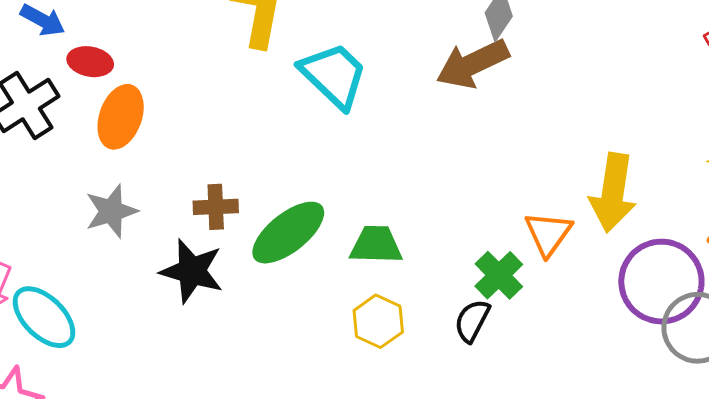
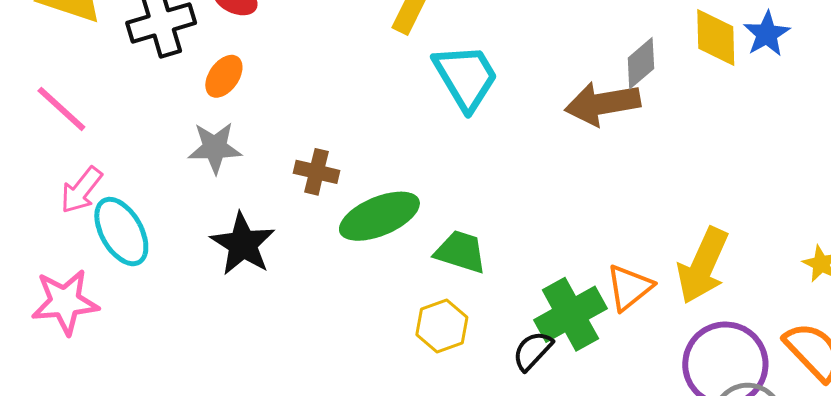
orange ellipse: (121, 117) -> (224, 76), moved, size x0.7
black star: (192, 271) -> (243, 244), moved
green cross: (499, 275) -> (570, 314), size x1.4

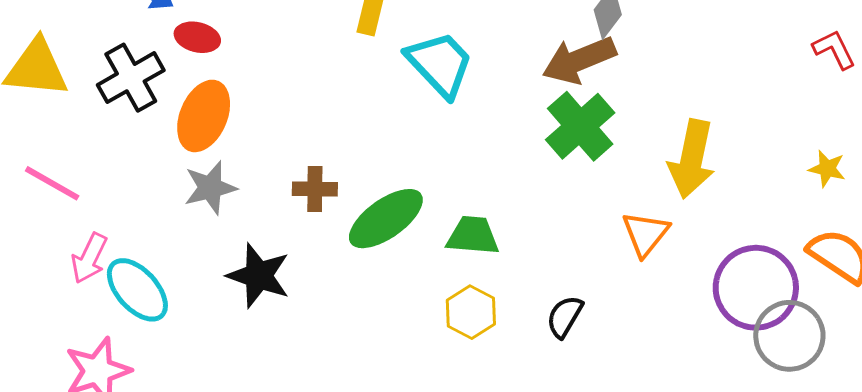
orange ellipse: (224, 76) -> (204, 116), size x1.6
yellow arrow: (703, 266) -> (692, 159), moved
green cross: (570, 314) -> (580, 126), moved

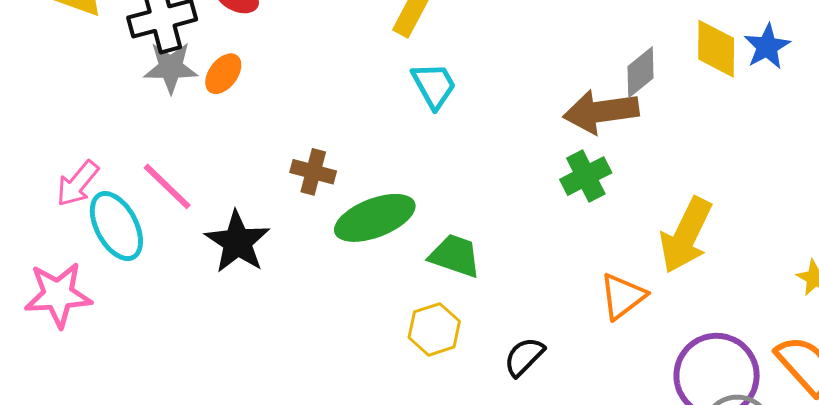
cyan trapezoid: (440, 64) -> (434, 85), moved, size x0.7
orange ellipse: (204, 116) -> (223, 74), size x0.6
green cross: (580, 126) -> (586, 176), size x0.7
pink line: (52, 183) -> (167, 186), moved
gray star: (210, 188) -> (171, 67), moved

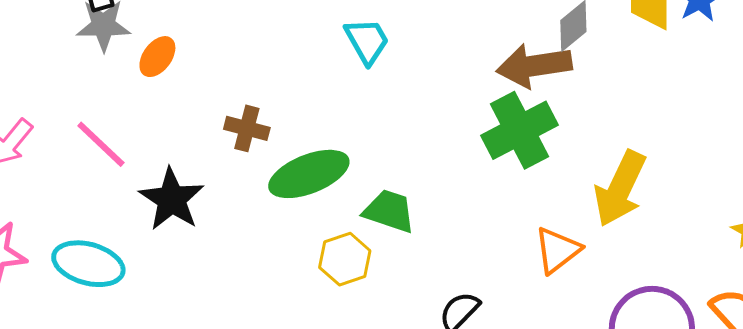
orange ellipse: (223, 74) -> (157, 57), moved
green cross: (586, 176) -> (520, 130), size x1.5
cyan ellipse: (116, 226) -> (88, 264), moved, turned -46
yellow hexagon: (434, 329) -> (345, 259), moved

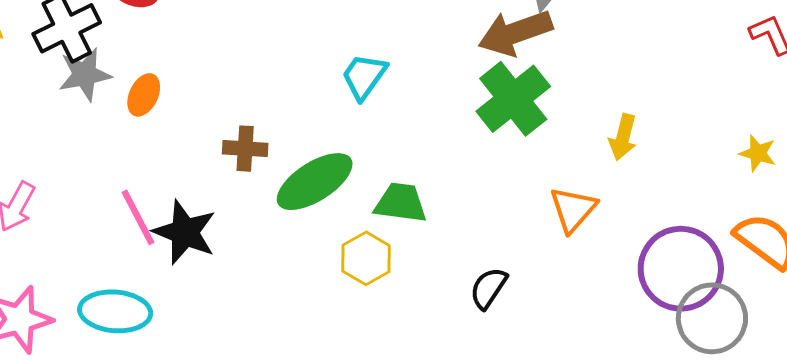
cyan trapezoid: (367, 41) -> (364, 76), moved, turned -104
pink line: (101, 144) -> (138, 217), moved, turned 30
yellow arrow: (620, 189) -> (623, 137), size x0.6

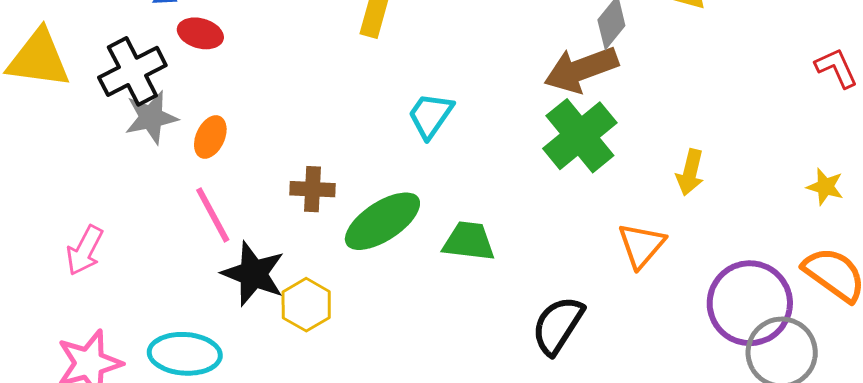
pink line: (138, 217) -> (213, 215), moved
yellow hexagon: (366, 258) -> (306, 305), moved
black semicircle: (488, 288) -> (558, 325), size x1.4

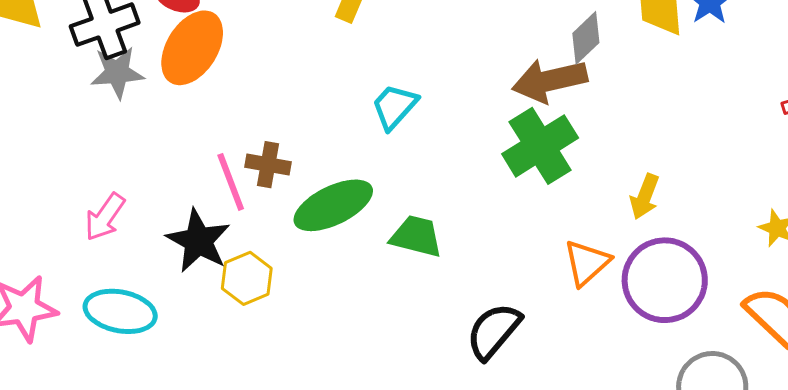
orange ellipse: (210, 137) -> (192, 48), moved, size x1.8
pink line: (213, 215) -> (231, 182), moved
pink arrow: (85, 250) -> (105, 217), moved
purple circle: (750, 303) -> (665, 280), moved

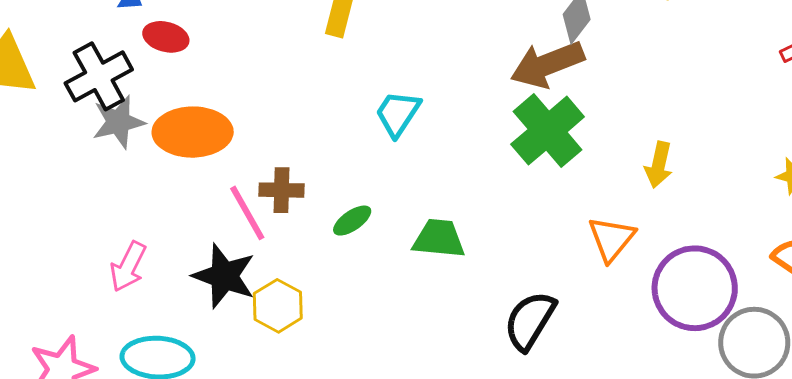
orange ellipse: (192, 48) -> (193, 132), moved, turned 66
green ellipse: (333, 205) -> (352, 221), size x0.5
purple circle: (665, 280) -> (695, 288), moved

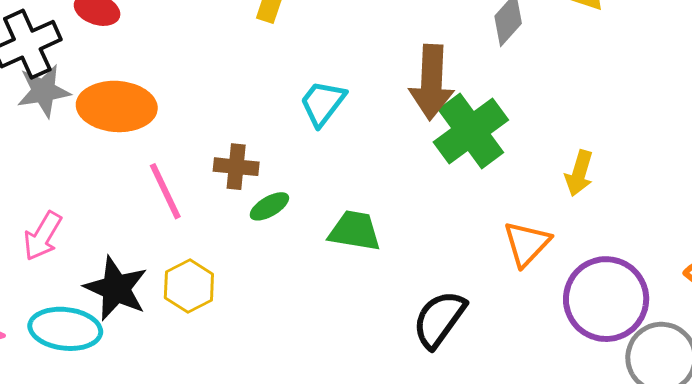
brown arrow: (547, 64) -> (432, 82), moved, turned -70
brown cross: (281, 190) -> (236, 167), moved
black star: (224, 276) -> (116, 288), moved

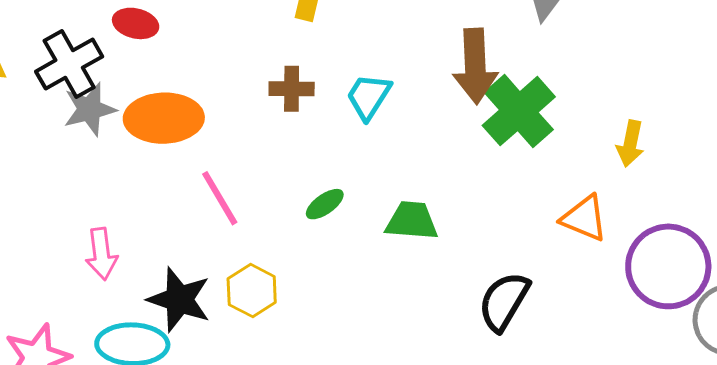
brown cross: (236, 167) -> (292, 89), moved
pink arrow: (43, 236) -> (101, 254), turned -33
orange triangle: (527, 244) -> (584, 218), turned -46

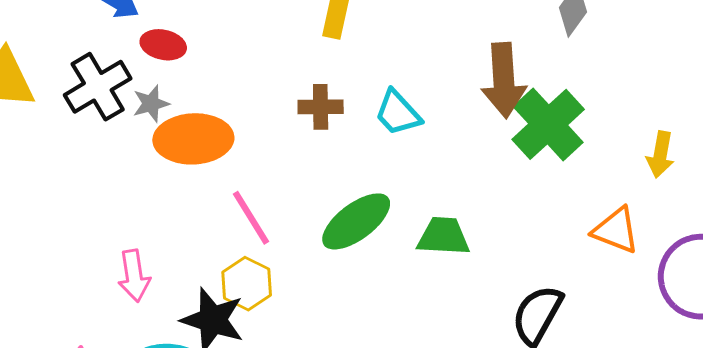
cyan trapezoid: (369, 96) -> (398, 113), turned -74
gray star: (90, 109) -> (151, 104), moved, size x0.7
green ellipse: (325, 204) -> (356, 221), size x1.8
yellow hexagon: (252, 291) -> (247, 284), moved

